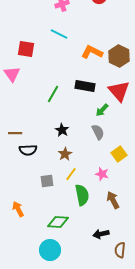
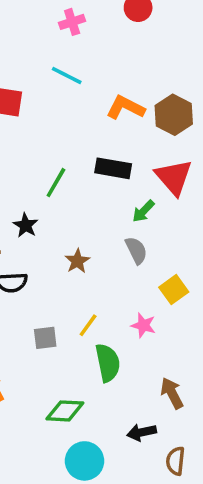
black star: (62, 130) -> (26, 225), moved
brown star: (65, 154) -> (77, 261), moved
brown arrow: (113, 200) -> (172, 393), moved
cyan circle: (50, 250) -> (85, 461), moved

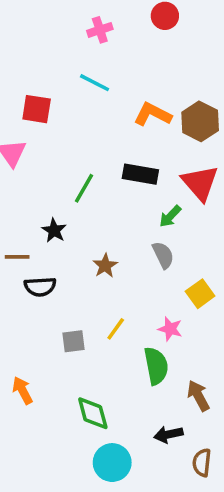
green semicircle: (108, 363) -> (156, 366), moved
green diamond: (65, 411) -> (93, 413), turned 72

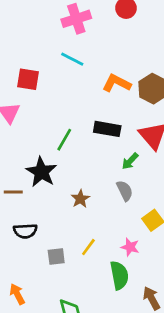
pink cross: (100, 30) -> (76, 19), size x1.5
black star: (54, 230) -> (41, 172), size x1.6
black semicircle: (40, 287) -> (25, 231), moved

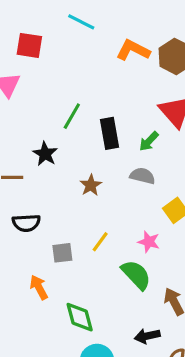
black rectangle: (107, 129) -> (110, 133), moved, turned 70
black star: (41, 172) -> (45, 154), size x0.7
gray semicircle: (125, 191) -> (142, 176), turned -50
green semicircle: (119, 275) -> (136, 275), turned -32
orange arrow: (17, 294) -> (39, 287), moved

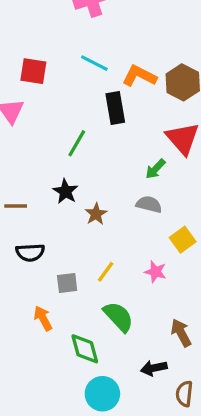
cyan line: (81, 22) -> (94, 63), moved
black rectangle: (110, 133) -> (115, 108), moved
black star: (45, 154) -> (65, 191), moved
green semicircle: (136, 275) -> (118, 317), moved

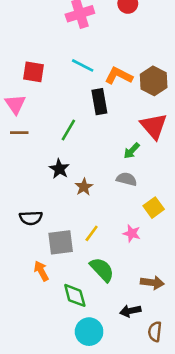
brown line: (16, 206) -> (19, 133), moved
gray square: (67, 283) -> (61, 242), size x1.5
brown arrow: (181, 333) -> (152, 283), turned 125

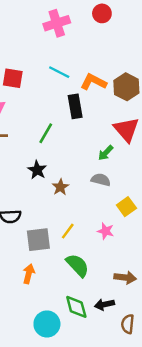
orange arrow: (41, 271) -> (29, 274), moved, turned 42
green diamond: (75, 295) -> (76, 307), moved
cyan circle: (89, 332) -> (47, 324), moved

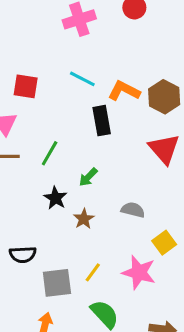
green line: (46, 133) -> (50, 153), moved
green arrow: (106, 153) -> (88, 177), moved
pink star: (106, 231) -> (139, 272), size x1.6

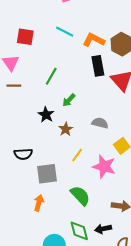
black rectangle: (102, 121) -> (98, 66), moved
green line: (50, 153) -> (51, 76), moved
yellow line: (93, 272) -> (77, 155), moved

